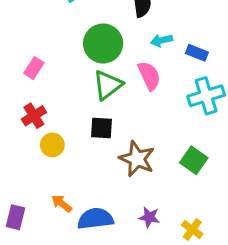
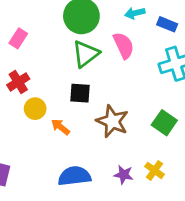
orange arrow: (62, 203) -> (60, 127), moved
yellow cross: (192, 229) -> (154, 170), moved

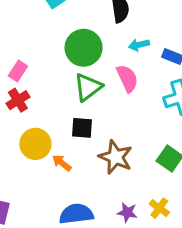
red cross: (18, 82) -> (18, 100), moved
yellow circle: (35, 109) -> (35, 144), size x1.4

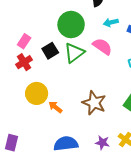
pink semicircle: (127, 78) -> (102, 46), turned -30
black square: (82, 128) -> (50, 51), moved, turned -35

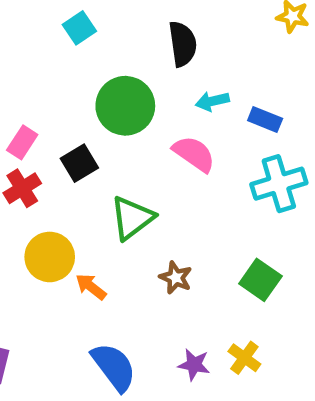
green triangle: (74, 53) -> (132, 218), moved
brown star: (94, 103) -> (176, 278), size x0.6
blue semicircle: (66, 144) -> (114, 367), turned 60

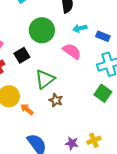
brown star: (176, 278) -> (56, 100), moved
green square: (260, 280) -> (103, 93), moved
yellow cross: (244, 358) -> (94, 140), turned 32

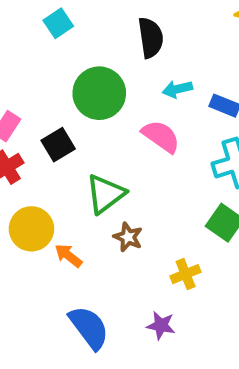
yellow cross: (94, 140) -> (186, 274), moved

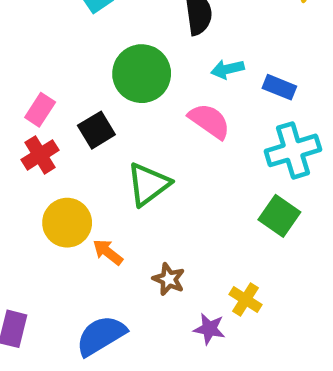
brown star: (128, 237) -> (169, 279), moved
yellow cross: (186, 274) -> (246, 299), moved, turned -36
blue semicircle: (89, 328) -> (101, 336), moved, turned -84

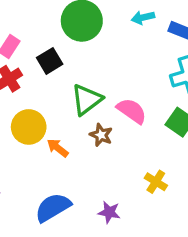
pink semicircle: (209, 121) -> (132, 111), moved
brown star: (169, 279) -> (101, 135), moved
purple star: (209, 329) -> (109, 212), moved

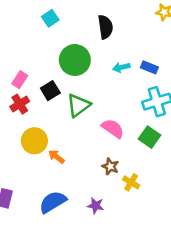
cyan arrow: (143, 17) -> (121, 67), moved
green triangle: (87, 100) -> (78, 105), moved
brown star: (101, 135) -> (110, 166), moved

